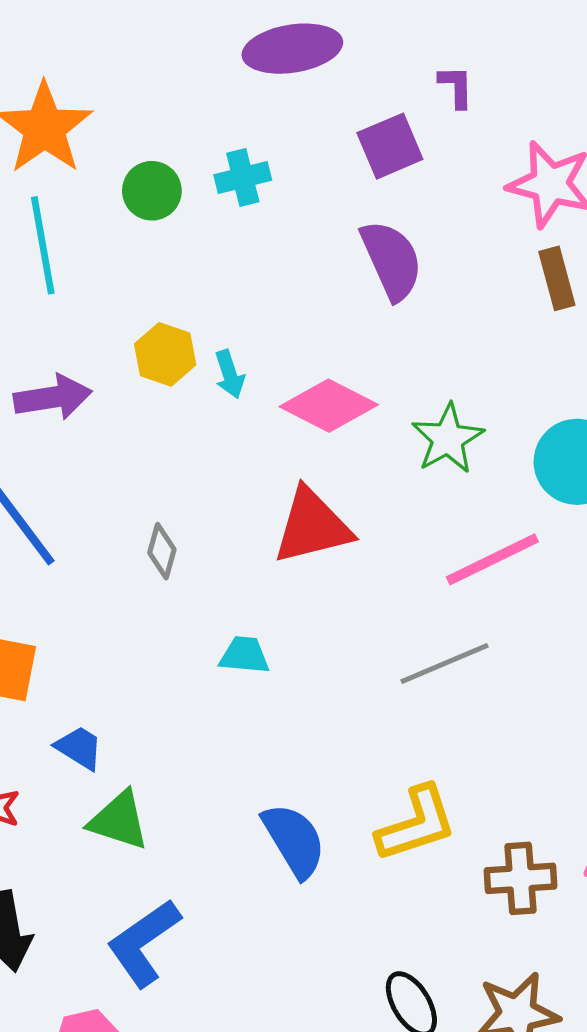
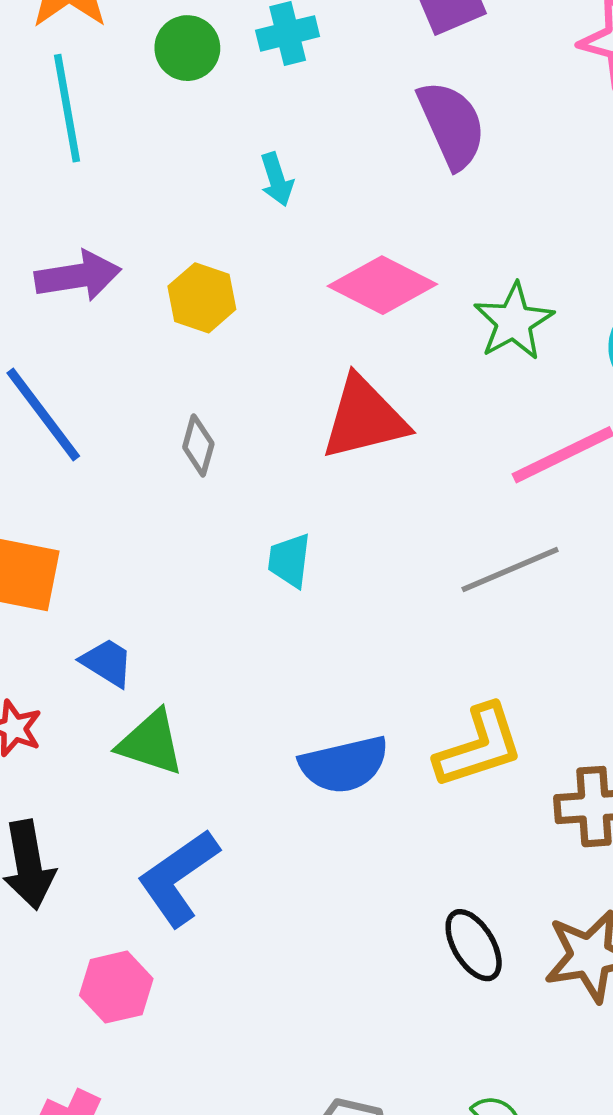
yellow hexagon: (165, 354) -> (202, 298), moved
cyan arrow: (230, 374) -> (277, 179), moved
cyan trapezoid: (244, 655) -> (289, 560), turned -88
blue semicircle: (294, 840) -> (344, 765), turned 108

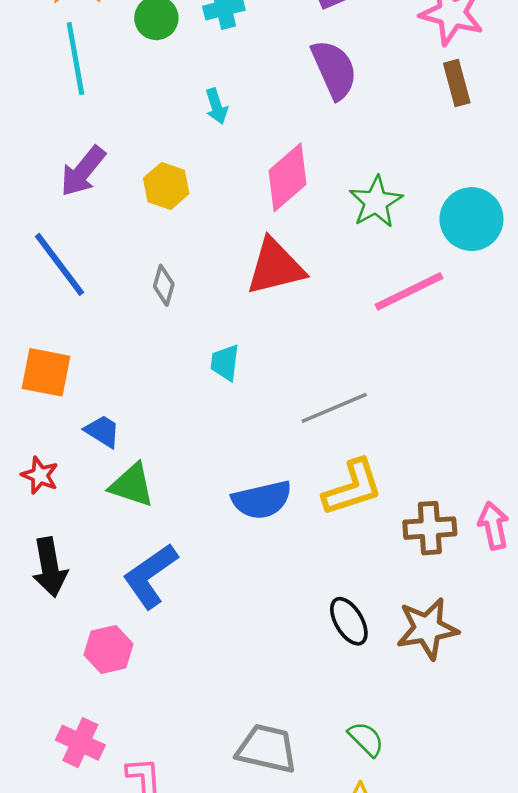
purple arrow: (78, 276) -> (83, 171), turned 138
pink diamond: (382, 285) -> (288, 177), turned -68
gray line: (510, 570) -> (334, 408), moved

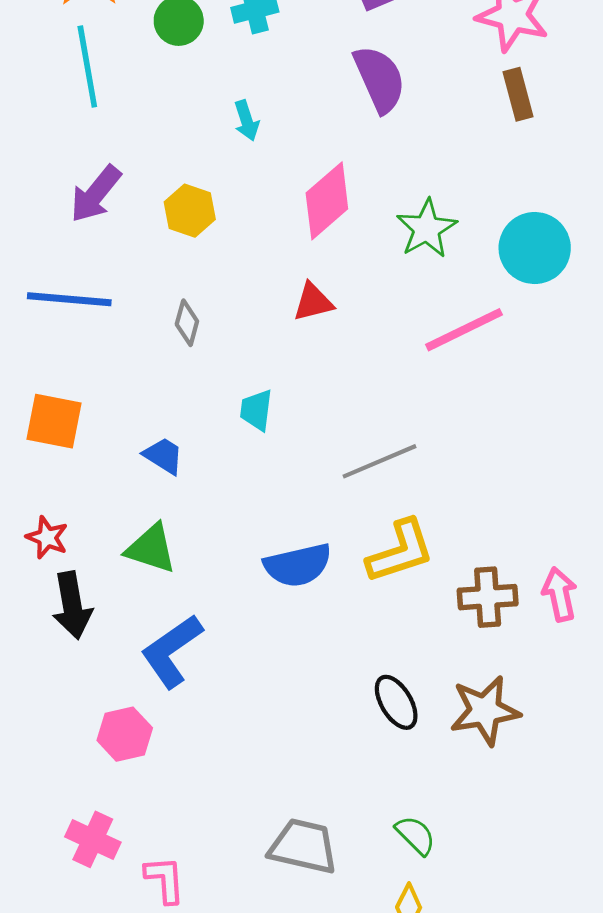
blue line: (60, 264) -> (69, 299), turned -48
red triangle: (275, 267) -> (313, 302), size x0.6
blue trapezoid: (102, 431) -> (163, 456), moved
black arrow: (50, 567) -> (72, 605), moved

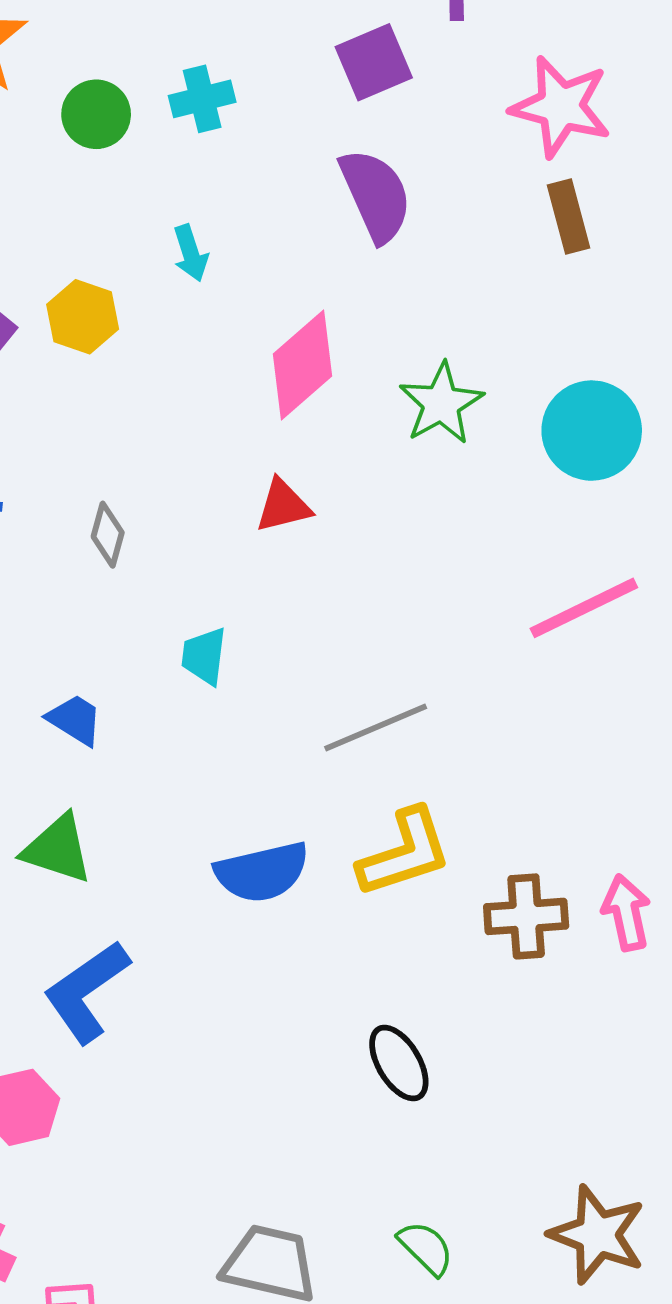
yellow hexagon: (190, 211) -> (83, 317), moved
pink line: (464, 330) -> (584, 608), moved
brown star: (485, 711) -> (597, 1235), moved, turned 30

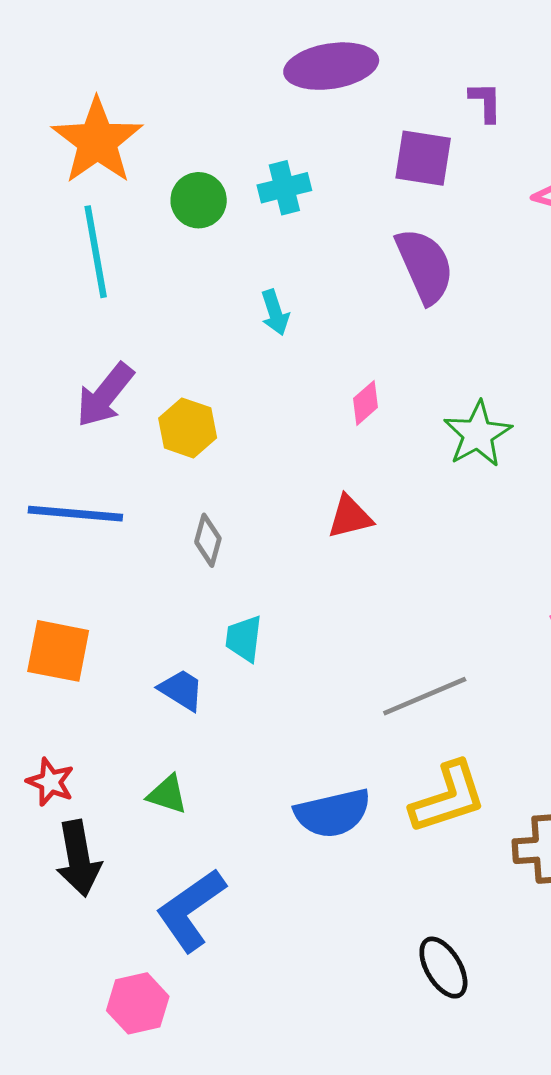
purple square: (374, 62) -> (423, 158), turned 32
yellow hexagon: (83, 317) -> (188, 428), moved
pink diamond: (302, 365) -> (365, 403), size x0.5
cyan trapezoid: (204, 656) -> (244, 638), moved
green triangle: (58, 849) -> (167, 794), size x0.7

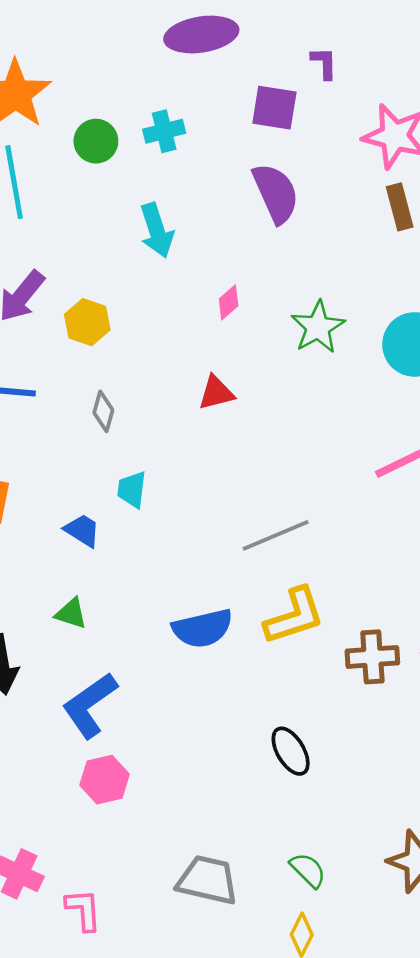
cyan arrow: (275, 313) -> (157, 230), size x1.5
pink hexagon: (138, 1003) -> (105, 780), moved

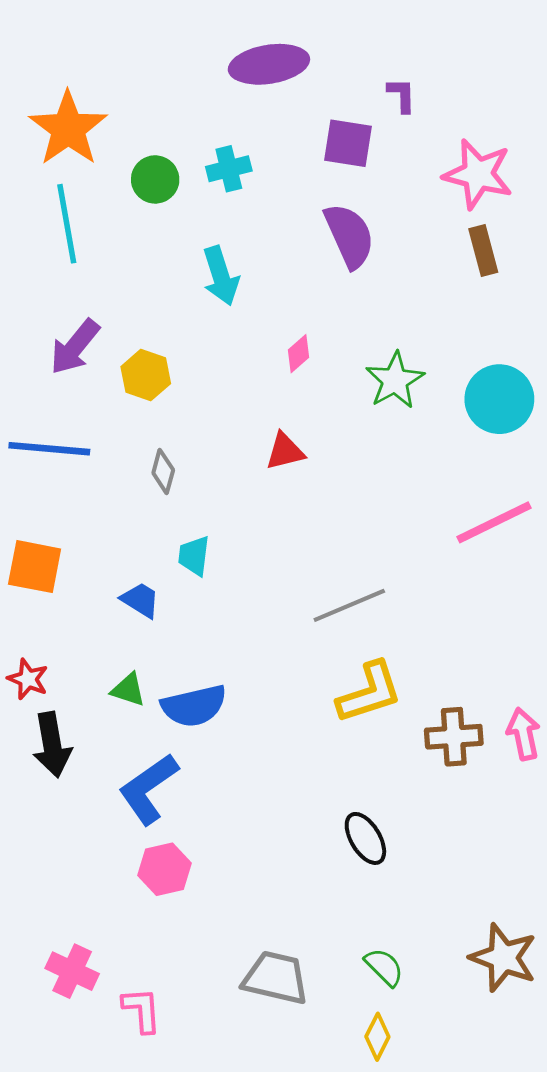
blue semicircle: (203, 628) -> (194, 706), moved

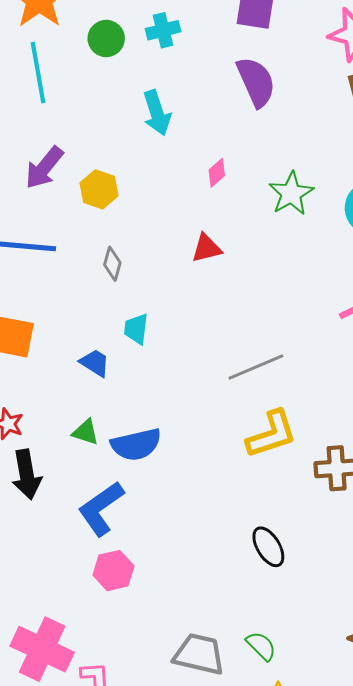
green semicircle: (384, 967) -> (261, 646), moved
pink cross: (72, 971) -> (42, 649), size x1.5

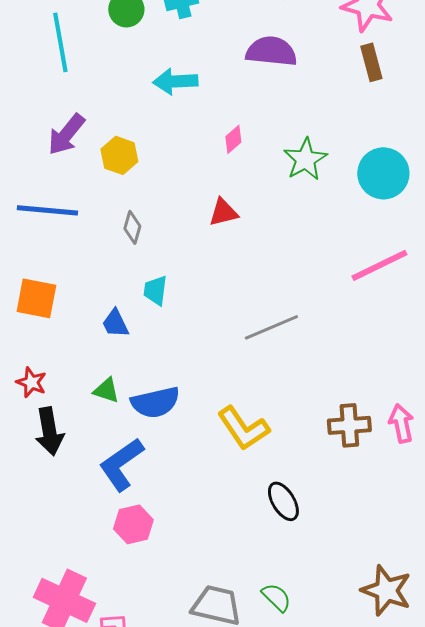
purple semicircle: (256, 82) -> (271, 51), turned -60
cyan arrow: (157, 113) -> (175, 81), turned 105
blue trapezoid: (95, 363) -> (115, 323), turned -148
yellow L-shape: (271, 434) -> (243, 428), moved, turned 74

